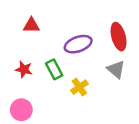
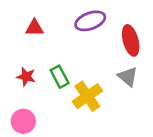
purple ellipse: (78, 44) -> (90, 21), moved
yellow cross: (79, 87) -> (87, 96), size x1.5

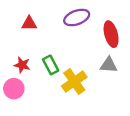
gray triangle: (128, 77) -> (109, 65), turned -36
pink circle: (23, 121) -> (14, 89), moved

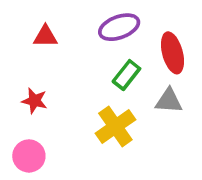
green rectangle: (51, 65) -> (126, 75), moved, turned 66
pink circle: (14, 89) -> (29, 156), moved

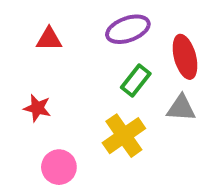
pink circle: (29, 156) -> (59, 167), moved

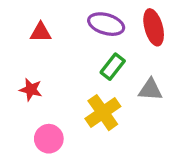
purple ellipse: (128, 29) -> (106, 24), turned 36
red ellipse: (185, 57) -> (154, 27), moved

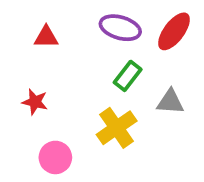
red ellipse: (154, 27) -> (174, 31), turned 52

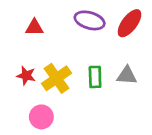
green rectangle: (128, 76) -> (95, 77), moved, turned -40
yellow cross: (117, 128) -> (56, 78), moved

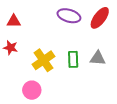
red triangle: (34, 27) -> (14, 21), moved
red star: (26, 76) -> (11, 48), moved

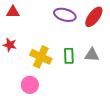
red triangle: (14, 21) -> (13, 12), moved
yellow cross: (43, 60) -> (41, 57), turned -30

